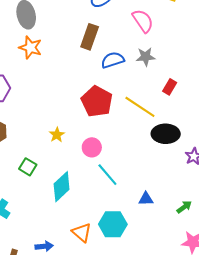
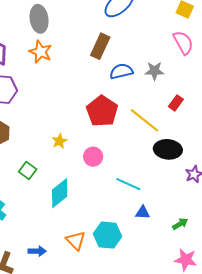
pink semicircle: (143, 21) -> (183, 43), moved
cyan line: (107, 175) -> (128, 184), moved, turned -30

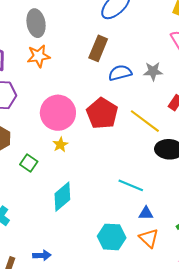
orange star: (40, 52) -> (39, 56), turned -30
pink circle: (93, 157) -> (58, 113), moved, size x1.8
green square: (28, 170) -> (29, 163), moved
orange triangle: (76, 240) -> (149, 238), moved

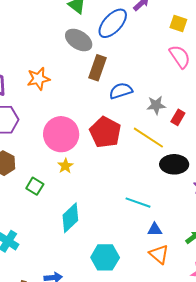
gray ellipse: (36, 23) -> (79, 40), moved, turned -44
gray star: (153, 71) -> (156, 105), moved
cyan hexagon: (112, 237) -> (105, 257), moved

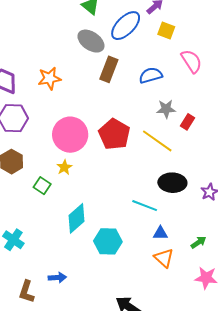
yellow square: (178, 23) -> (166, 31), moved
blue semicircle: (121, 91) -> (151, 75), moved
black ellipse: (174, 164) -> (172, 183), moved
yellow star: (65, 166) -> (64, 167), moved
cyan hexagon: (105, 257) -> (108, 241), moved

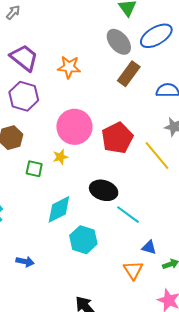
black ellipse: (172, 183) -> (104, 190), moved
green square: (42, 186) -> (34, 169), turned -36
blue triangle: (160, 233) -> (149, 247), moved

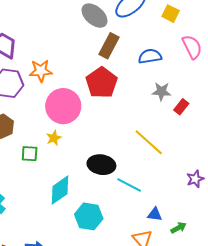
orange star: (69, 67) -> (41, 71), moved
red pentagon: (117, 138) -> (102, 83), moved
yellow line: (157, 155) -> (149, 142), moved

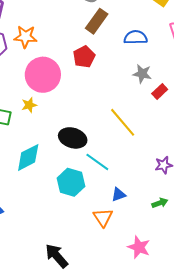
red pentagon: (102, 83) -> (84, 57), size x0.7
blue triangle: (155, 214) -> (119, 195), turned -35
cyan hexagon: (89, 216) -> (71, 182), moved
green arrow: (179, 228) -> (160, 203), moved

